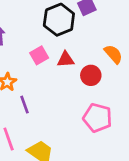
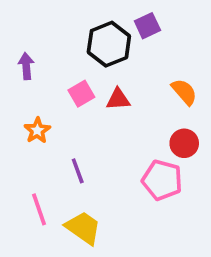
red circle: (91, 75) -> (184, 143), moved
purple line: (25, 105) -> (78, 171), moved

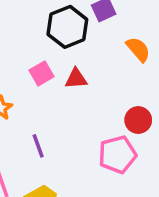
orange semicircle: (184, 92) -> (138, 49), moved
pink pentagon: (162, 180) -> (117, 155), turned -30

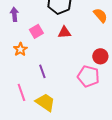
pink square: (42, 73) -> (36, 31), moved
pink pentagon: (117, 155) -> (88, 76), turned 30

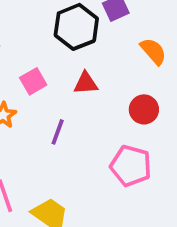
red circle: (100, 56) -> (144, 109), moved
purple line: (42, 71) -> (58, 132), moved, turned 40

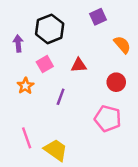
black hexagon: (76, 27) -> (50, 29), moved

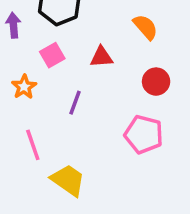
orange semicircle: (122, 45) -> (145, 27), moved
pink line: (27, 138) -> (33, 145), moved

